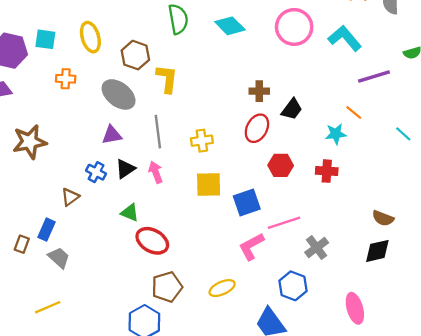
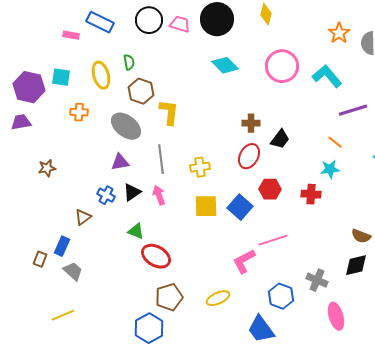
green semicircle: (178, 19) -> (129, 62), moved, size x0.6
cyan star: (336, 134) -> (330, 169), moved
brown star: (30, 142) -> (47, 168), size x0.6
blue square: (247, 203) -> (240, 207), moved, turned -30
gray cross: (317, 248) -> (317, 280), moved, turned -30

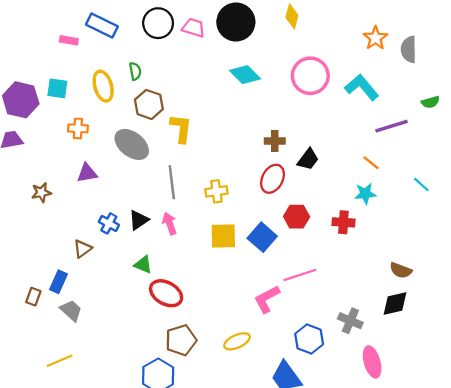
purple triangle: (120, 162) -> (87, 173), moved

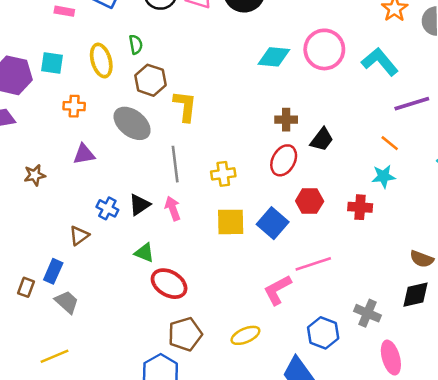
cyan diamond: (245, 75) -> (274, 57), moved, turned -40

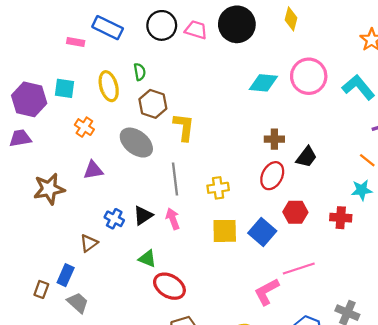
orange cross: (74, 106) -> (84, 127), turned 30
brown star: (35, 175) -> (49, 189), size x1.6

